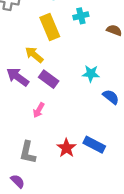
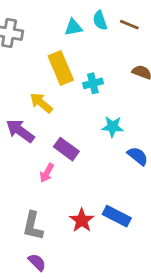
cyan cross: (81, 16) -> (93, 83), moved
purple rectangle: (49, 79) -> (66, 149), moved
purple semicircle: (18, 181) -> (37, 262), moved

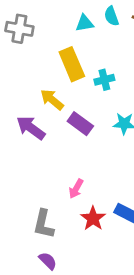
purple rectangle: (66, 149) -> (80, 124), moved
pink arrow: (47, 173) -> (76, 189), moved

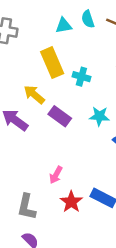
cyan cross: (104, 80) -> (81, 77), turned 30

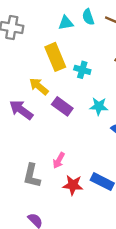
red star: (71, 202) -> (73, 185), turned -30
gray L-shape: (27, 207) -> (32, 176), moved

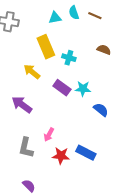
purple rectangle: (62, 106) -> (62, 88), moved
purple arrow: (21, 110) -> (22, 105), moved

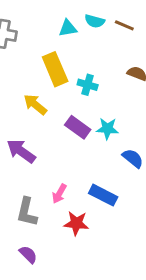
cyan semicircle: (74, 13) -> (95, 21), turned -56
blue rectangle: (86, 153) -> (103, 195), moved
purple semicircle: (29, 186) -> (28, 254), moved

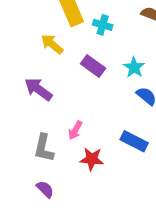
cyan star: (107, 129) -> (134, 67), moved, turned 30
blue rectangle: (103, 195) -> (134, 141), moved

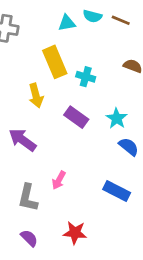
yellow arrow: (52, 44) -> (36, 96), turned -145
red star: (92, 159) -> (75, 233), moved

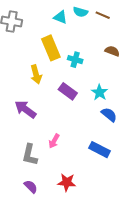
cyan triangle: (67, 23) -> (60, 17), turned 32

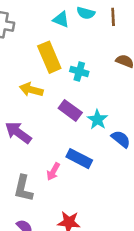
brown line: (103, 15) -> (113, 17), turned 64
yellow arrow: (36, 74) -> (31, 90), turned 120
cyan star: (100, 92) -> (97, 120), moved
blue rectangle: (100, 150) -> (79, 159), moved

